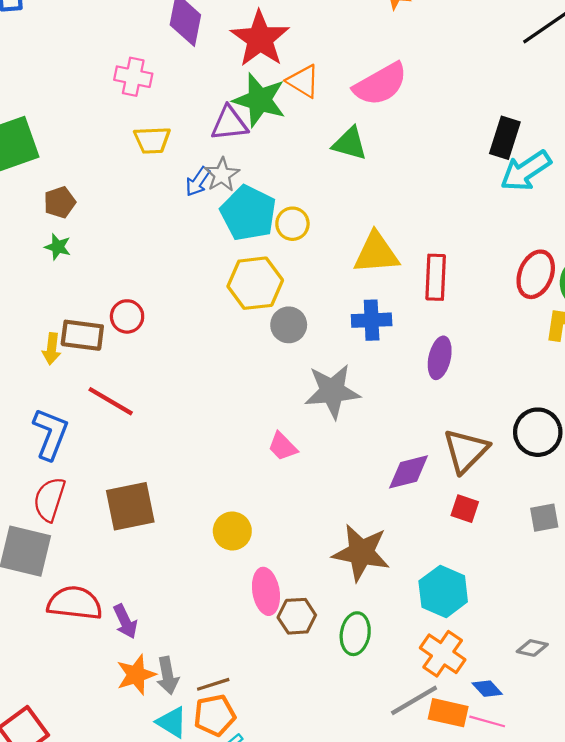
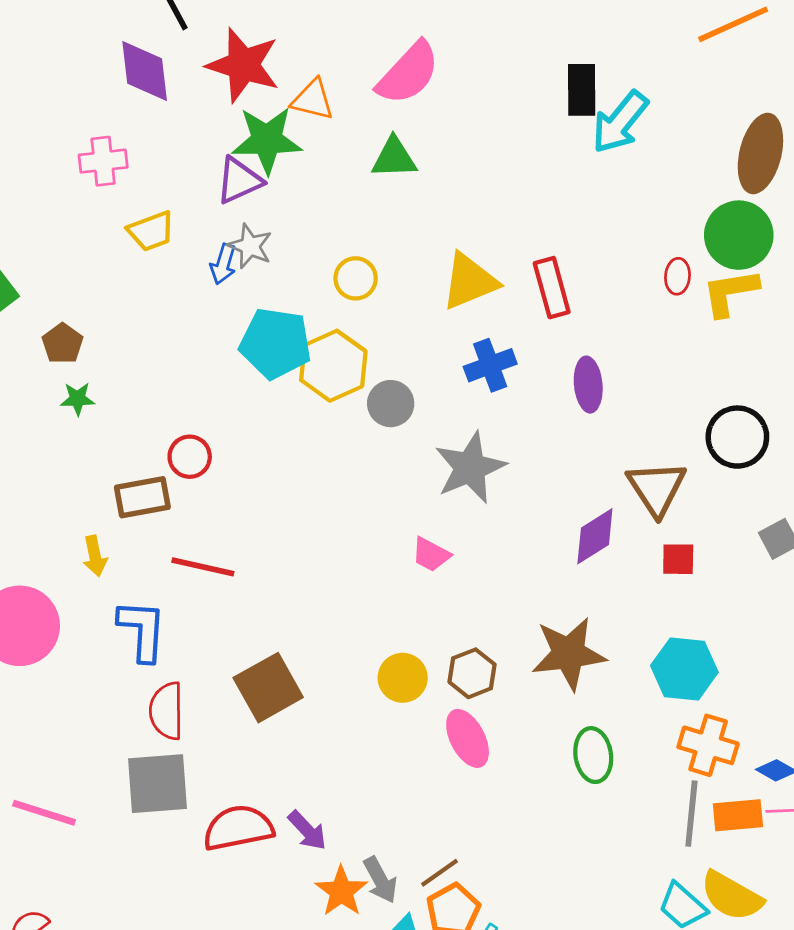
cyan pentagon: (248, 213) -> (275, 343), moved
red ellipse: (536, 274) -> (677, 276), moved, size x0.6
yellow arrow: (52, 349) -> (95, 556), moved
brown hexagon: (297, 616) -> (472, 673), moved
gray line: (414, 700) -> (691, 814), turned -36

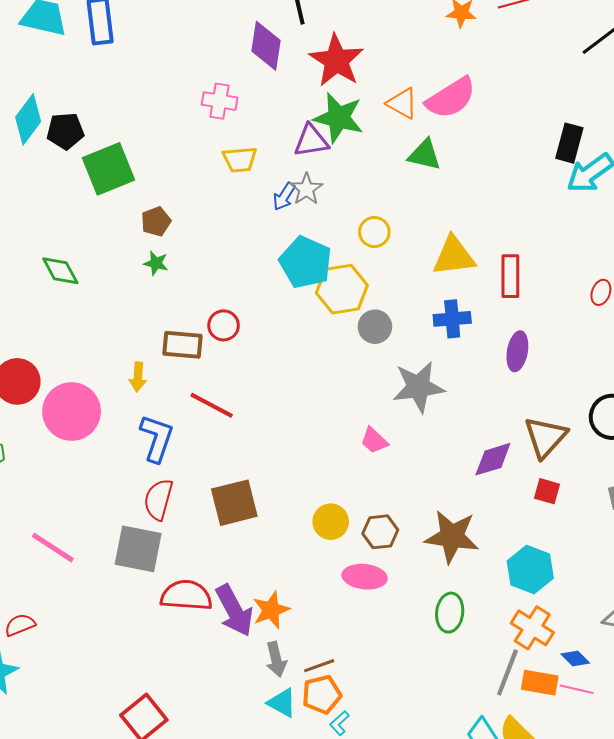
orange triangle: (313, 100) -> (402, 103), moved
pink ellipse: (468, 738) -> (365, 577), turned -72
purple arrow: (307, 830) -> (234, 611), size x1.6
orange star: (341, 891) -> (271, 610), moved

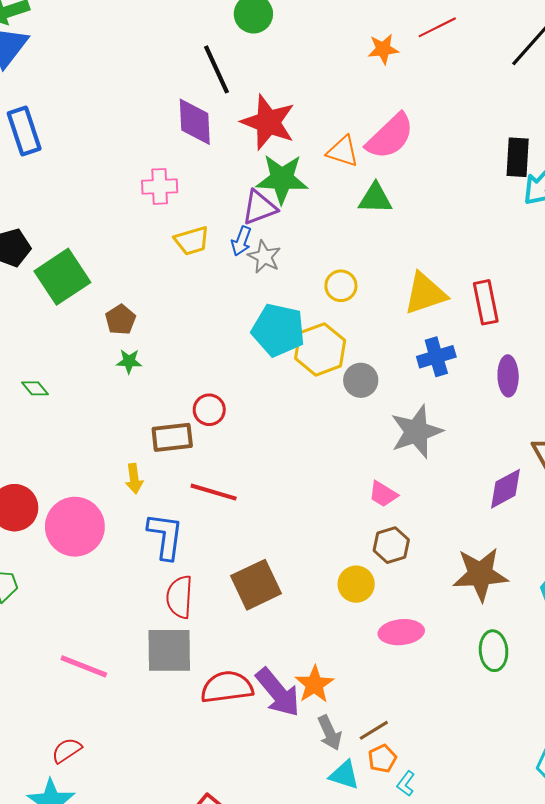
blue arrow: (284, 197) -> (241, 241), moved
green diamond: (60, 271) -> (35, 388), size x0.7
brown hexagon: (380, 532) -> (391, 545), moved
orange pentagon: (322, 694) -> (382, 759), size x0.7

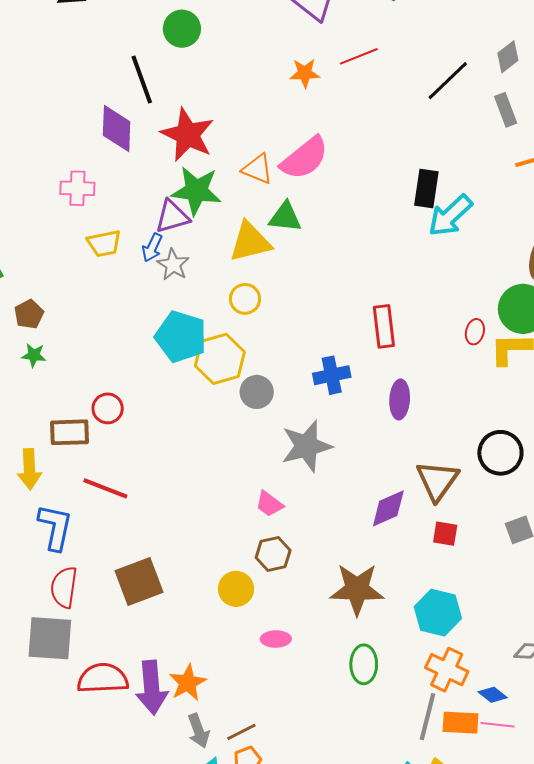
yellow triangle: (425, 294) -> (250, 242), moved
yellow arrow: (134, 479) -> (29, 469), size x1.4
pink ellipse: (401, 632) -> (276, 639), size x0.7
purple arrow: (278, 692) -> (152, 688), turned 30

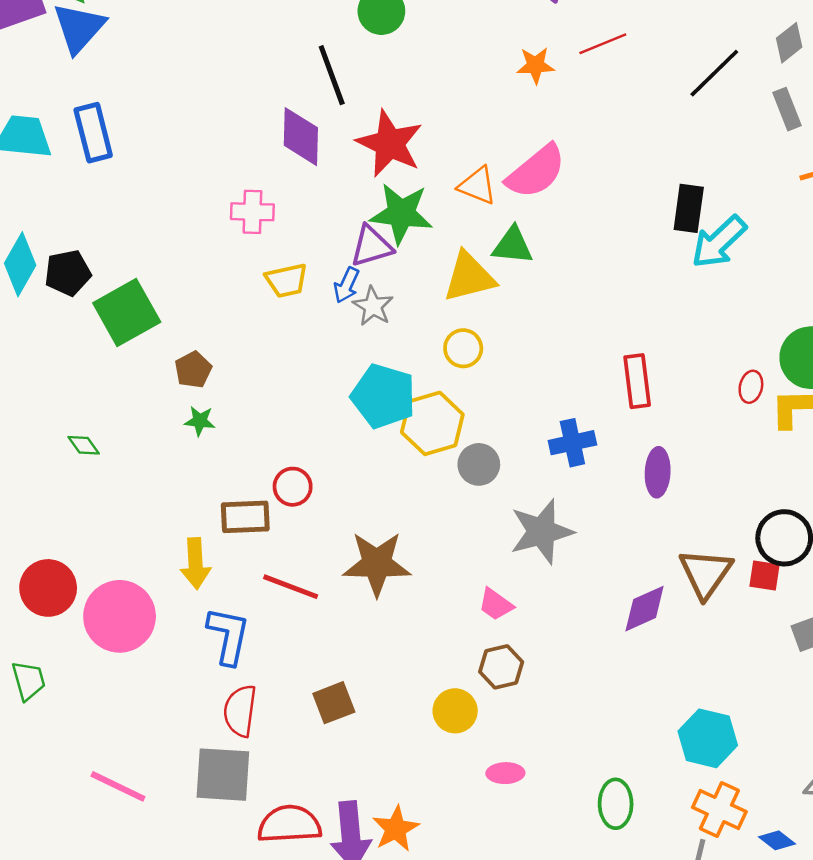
red square: (445, 534) -> (764, 575), moved
brown square: (139, 582) -> (334, 703), size x0.7
brown star: (357, 589) -> (377, 564), moved

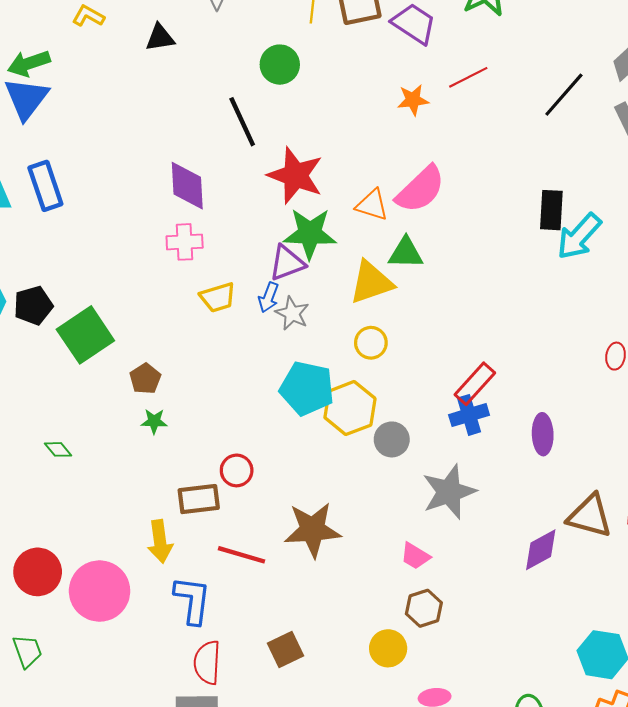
purple diamond: (301, 137) -> (187, 186), moved
red rectangle: (637, 381) -> (475, 384), moved, turned 54
brown triangle: (706, 573) -> (590, 516), turned -45

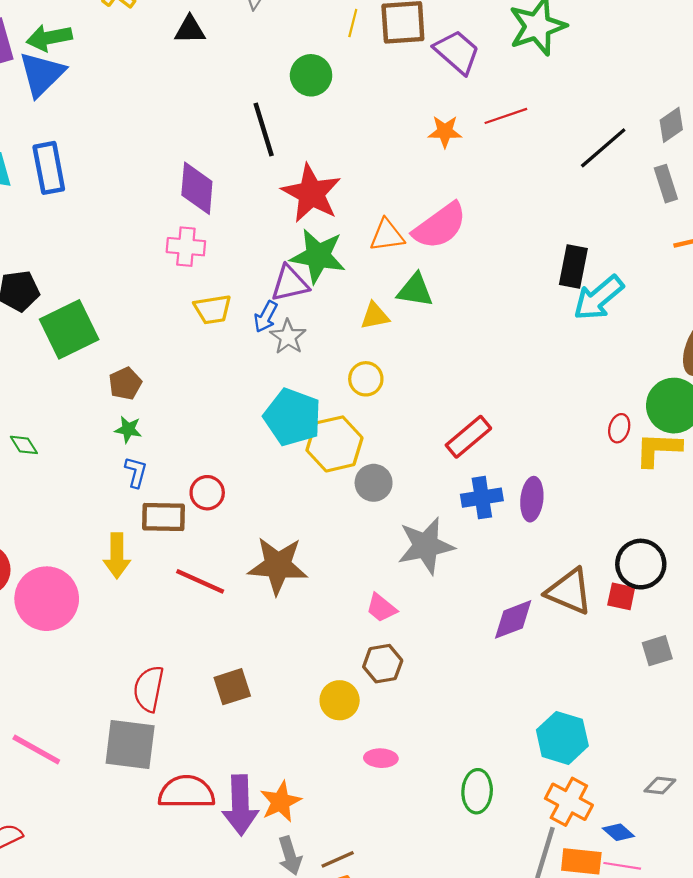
orange triangle: (372, 205) -> (387, 235), turned -33
yellow triangle: (371, 282) -> (375, 316), size x0.6
blue cross: (469, 415) -> (482, 498), moved
blue L-shape: (192, 600) -> (136, 472), moved, size x0.6

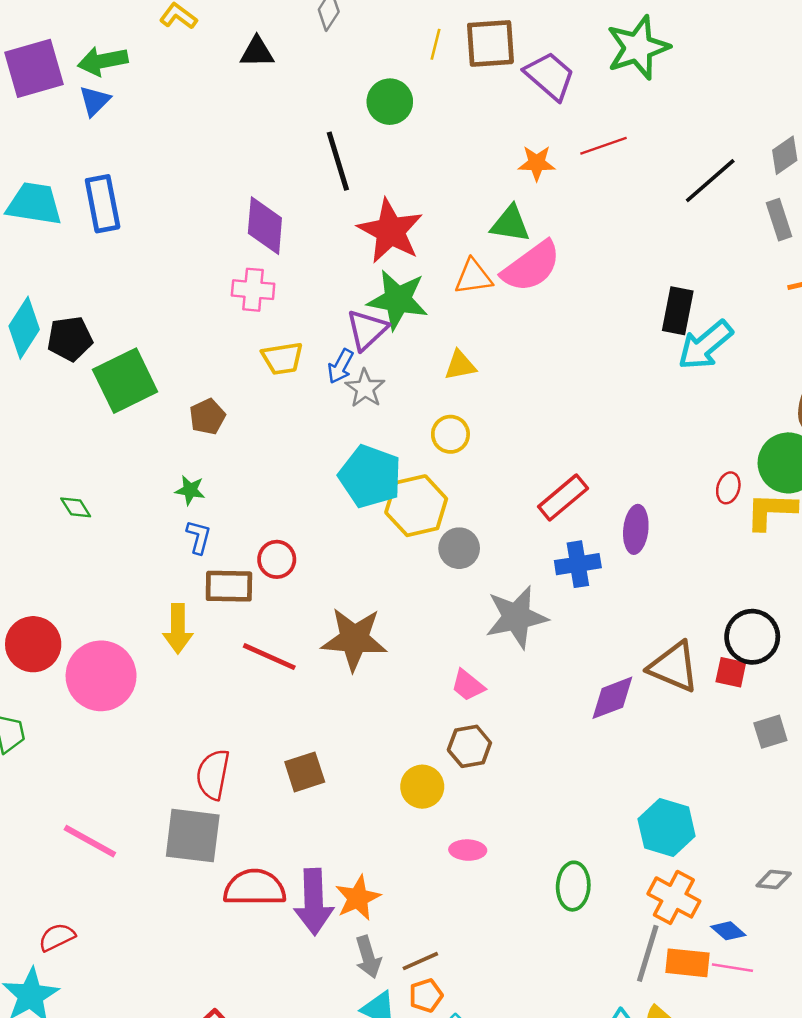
blue triangle: (42, 74) -> (95, 101), size x0.6
purple triangle: (290, 283) -> (367, 330), turned -30
green triangle: (415, 290) -> (510, 224), moved
brown pentagon: (125, 384) -> (207, 417), moved
purple ellipse: (532, 499) -> (636, 529), moved

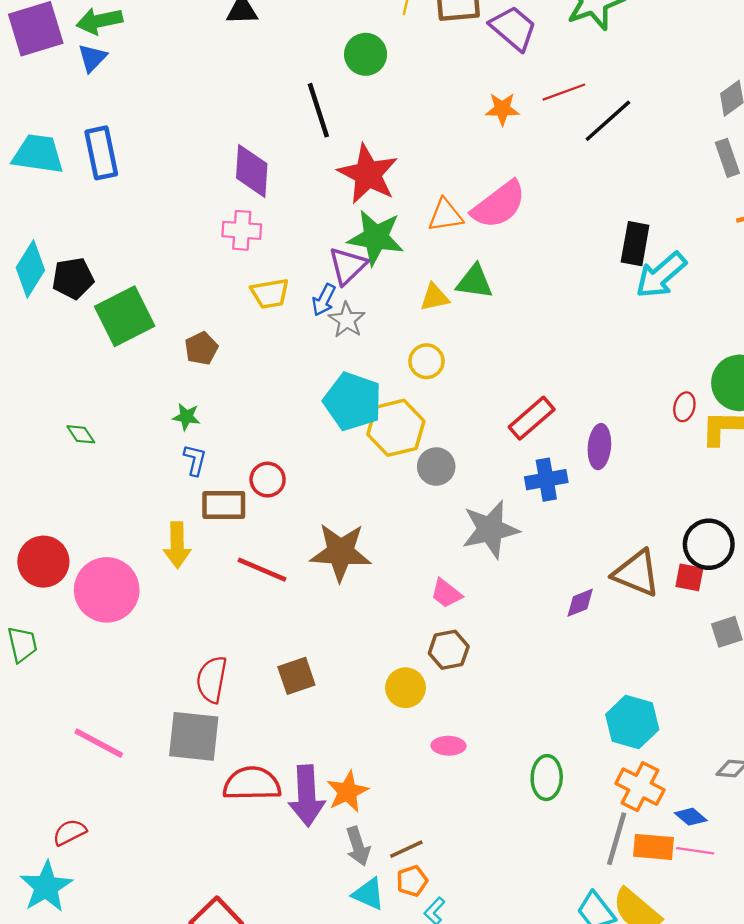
black line: (710, 181) -> (608, 121), moved
green triangle: (510, 224) -> (475, 282), moved
purple diamond: (612, 698) -> (580, 603), size x0.7

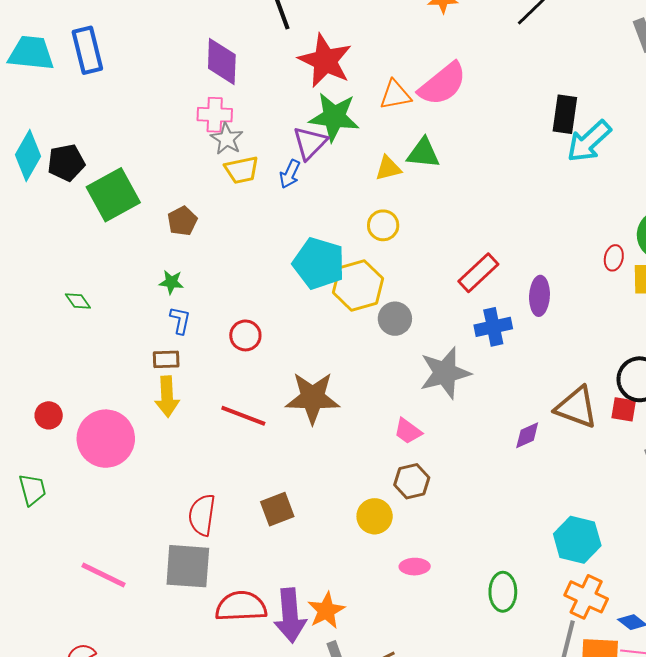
gray star: (347, 320) -> (227, 139), moved
brown rectangle: (224, 505) -> (166, 359), moved, size x0.7
red circle: (43, 562) -> (49, 415), size x0.6

